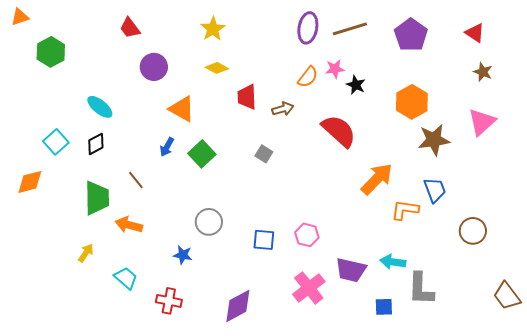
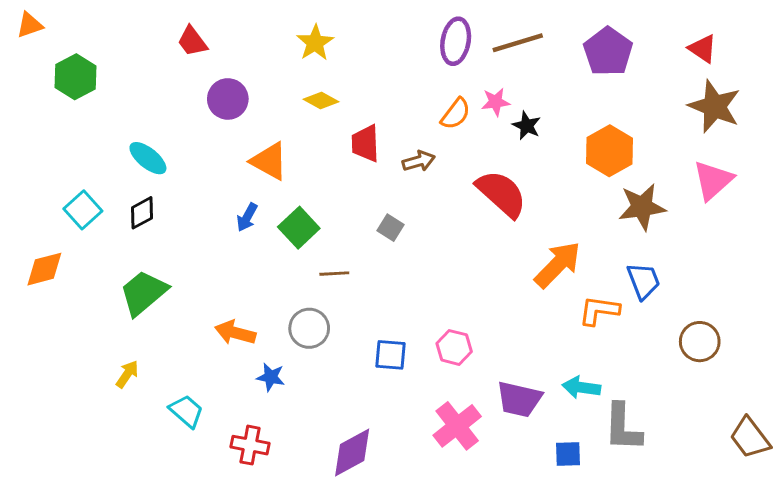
brown star: (483, 72) -> (714, 106), size x1.8
brown line: (136, 180) -> (334, 274), moved, turned -54
green trapezoid: (97, 198) -> (143, 293), turned -129
orange arrow: (129, 225) -> (235, 333), moved

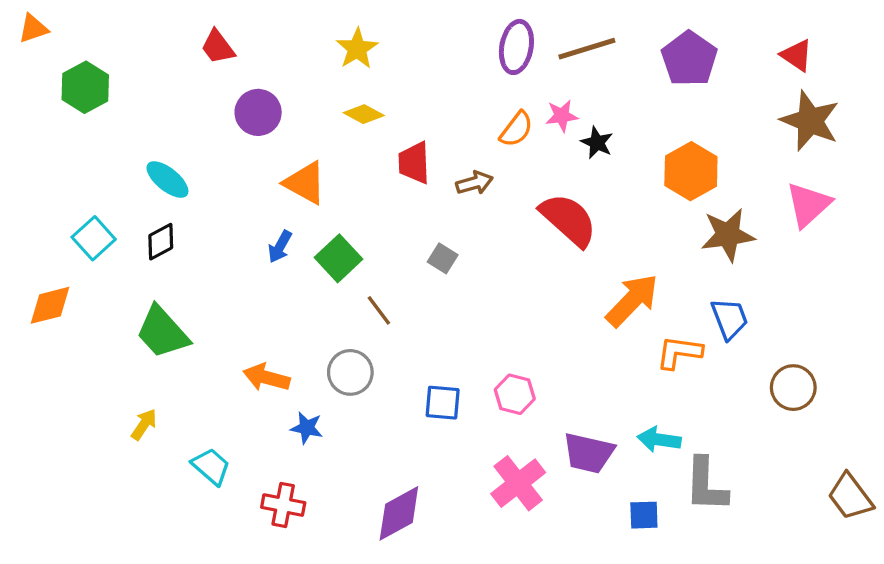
brown line: (334, 274) -> (379, 310), turned 56
green trapezoid: (143, 293) -> (162, 332), turned -92

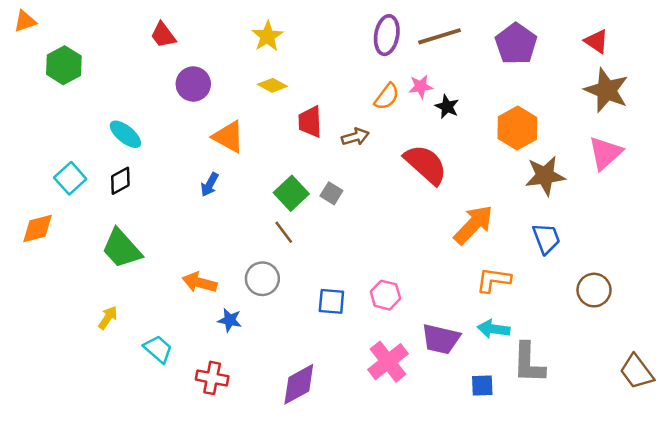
green square: (339, 258) -> (291, 193), moved
orange L-shape: (679, 352) -> (494, 280), moved

